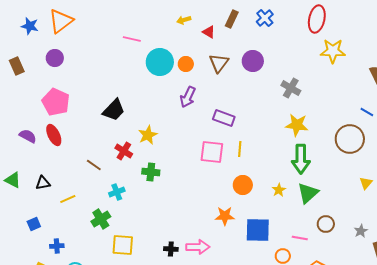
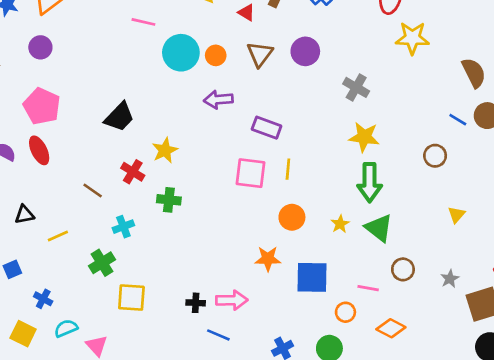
purple arrow: (188, 97) -> (218, 100), turned 60
brown circle: (350, 139) -> (435, 156), size x0.6
green triangle: (308, 193) -> (379, 228), turned -40
blue cross: (57, 246) -> (43, 299), turned 32

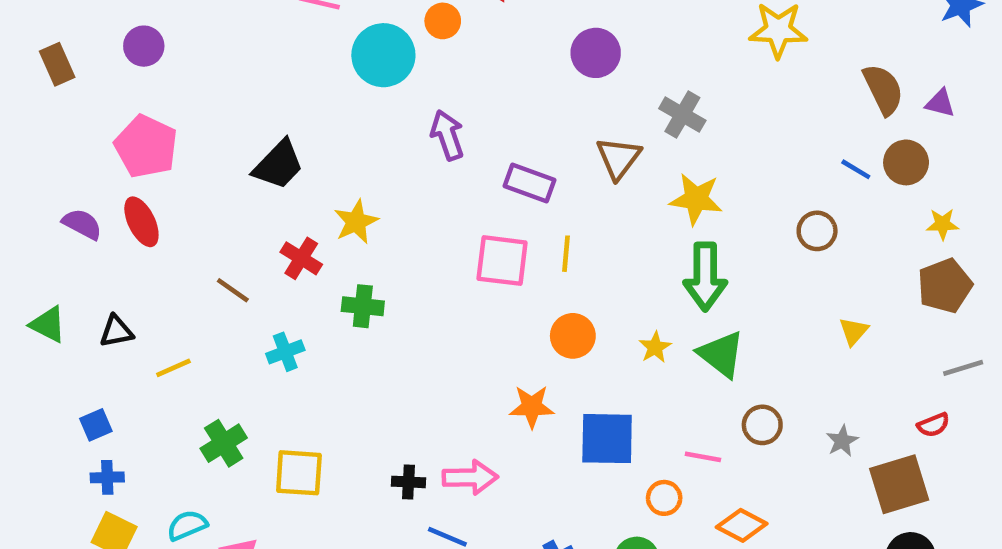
brown triangle: (260, 54) -> (618, 158), moved
orange circle: (216, 55) -> (443, 21), moved
purple arrow: (218, 100) -> (447, 135), turned 76
green cross: (102, 263) -> (224, 443), moved
blue cross: (43, 299) -> (107, 477), moved, turned -30

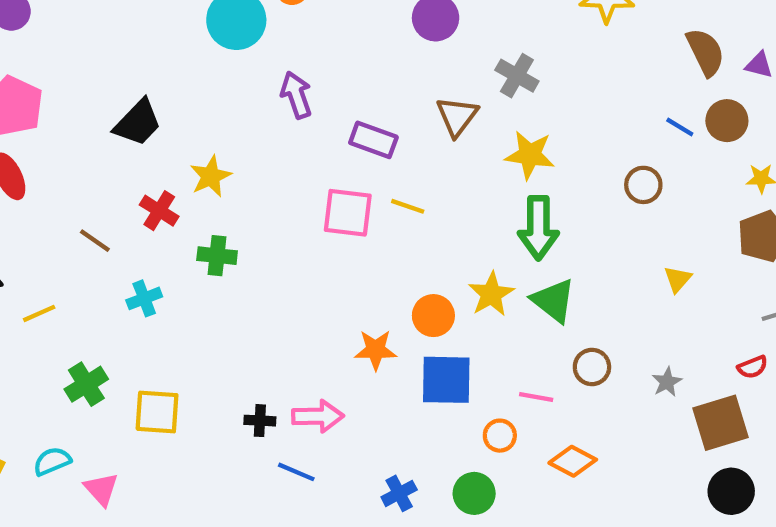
yellow line: (566, 254) -> (408, 206), turned -76
orange circle: (573, 336) -> (433, 316), moved
yellow star: (655, 347) -> (491, 294), size x1.5

